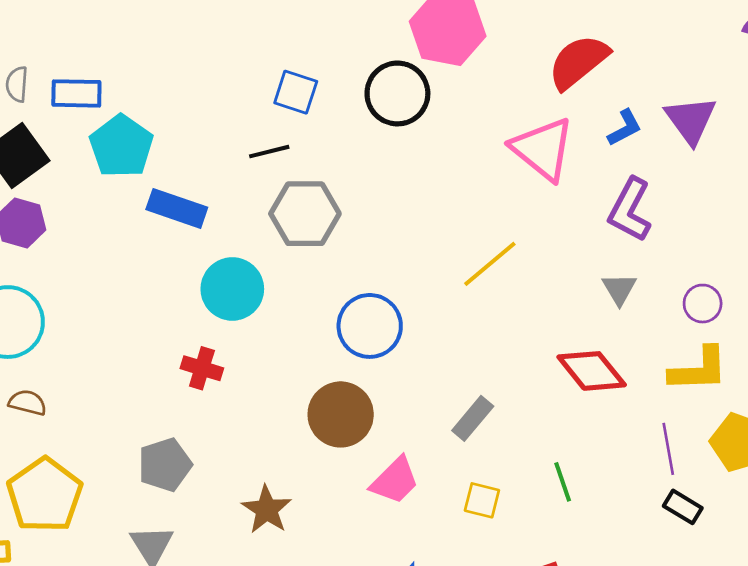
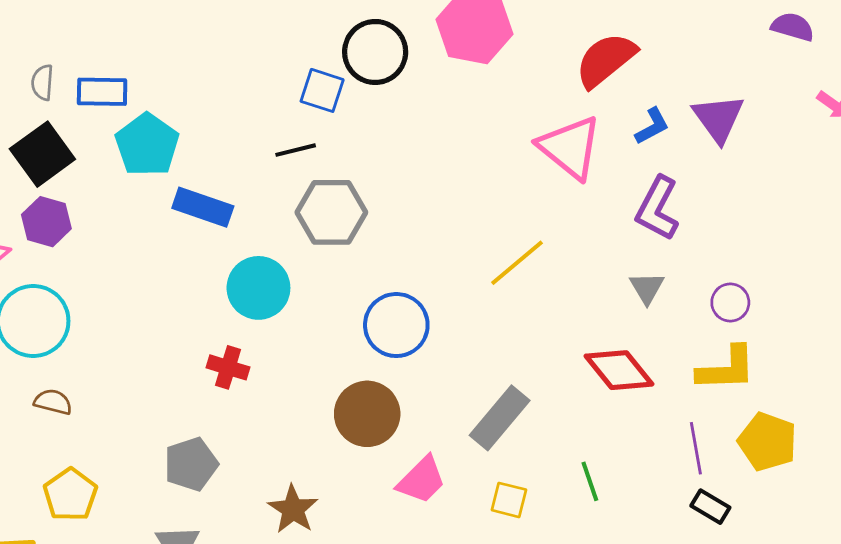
black circle: (397, 93) -> (375, 52), moved
gray rectangle: (473, 418) -> (500, 418), size x1.4
yellow pentagon: (45, 495) -> (70, 495), size x0.7

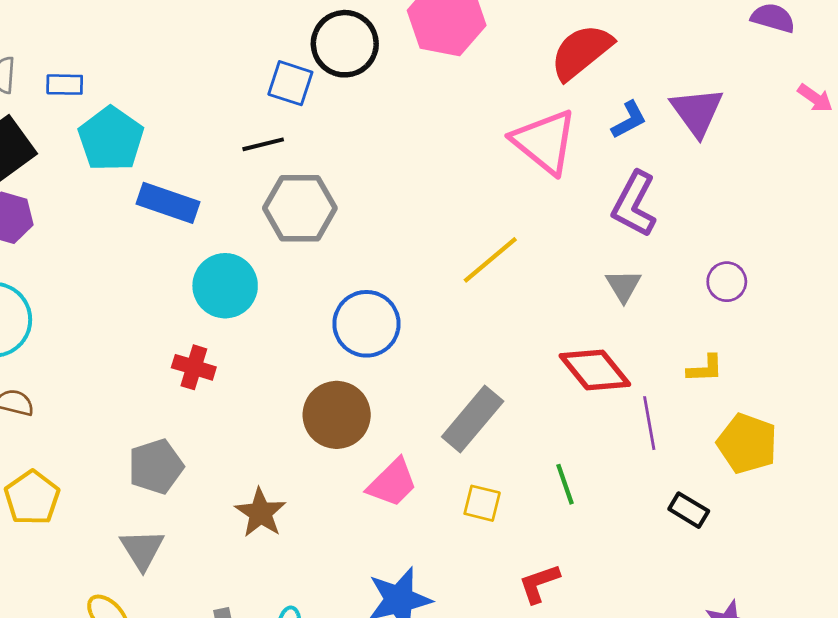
blue rectangle: (102, 92) -> (65, 85), size x0.7
purple circle: (730, 302) -> (727, 282), moved
yellow L-shape: (726, 369) -> (705, 369), size x0.6
purple line: (696, 448) -> (649, 423), moved

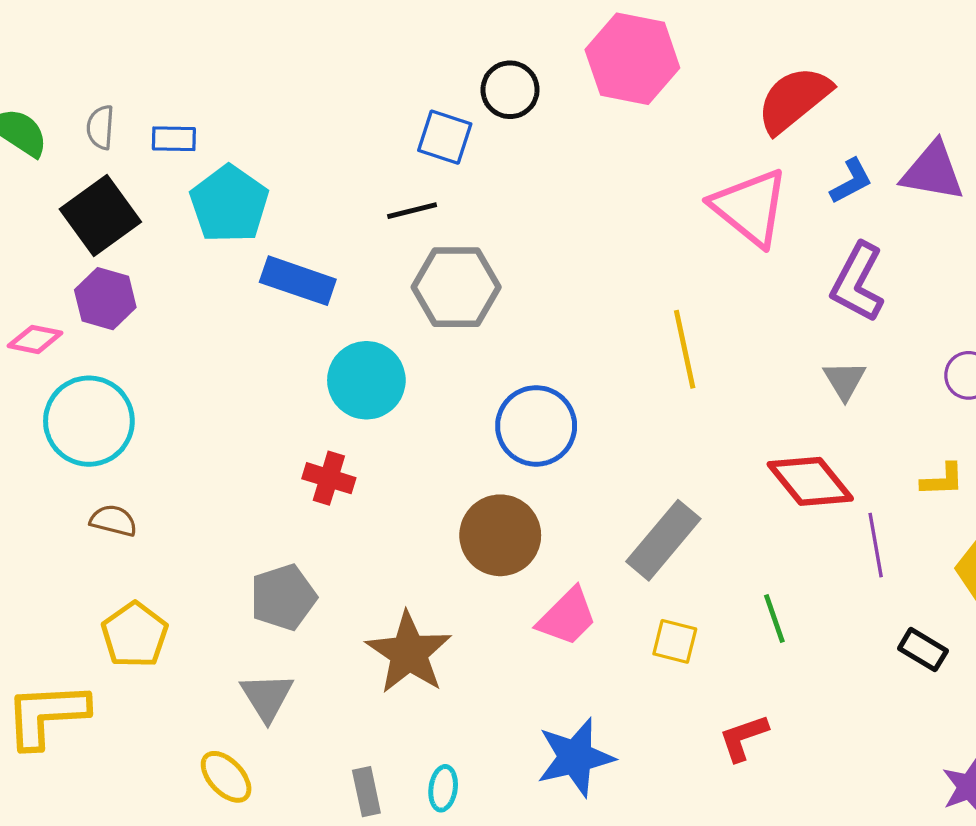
black circle: (345, 44) -> (510, 90), size x0.7
purple triangle: (697, 112) -> (933, 171), turned -44
yellow line: (490, 260) -> (685, 349), turned -62
brown star: (260, 513) -> (409, 653), size x1.4

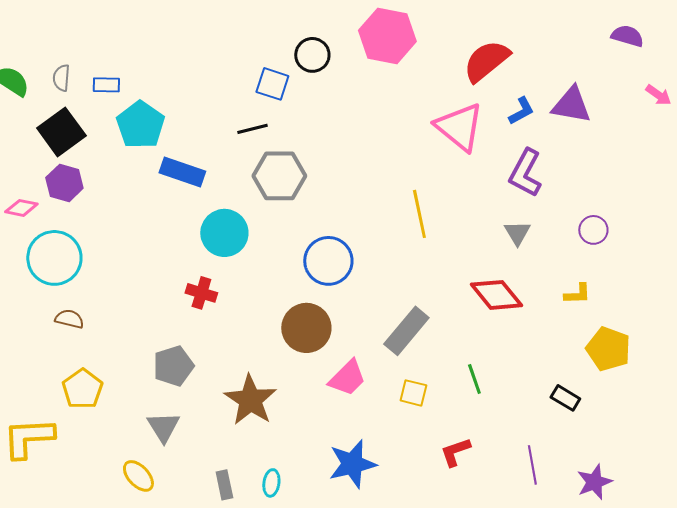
purple line: (876, 545) -> (532, 465), moved

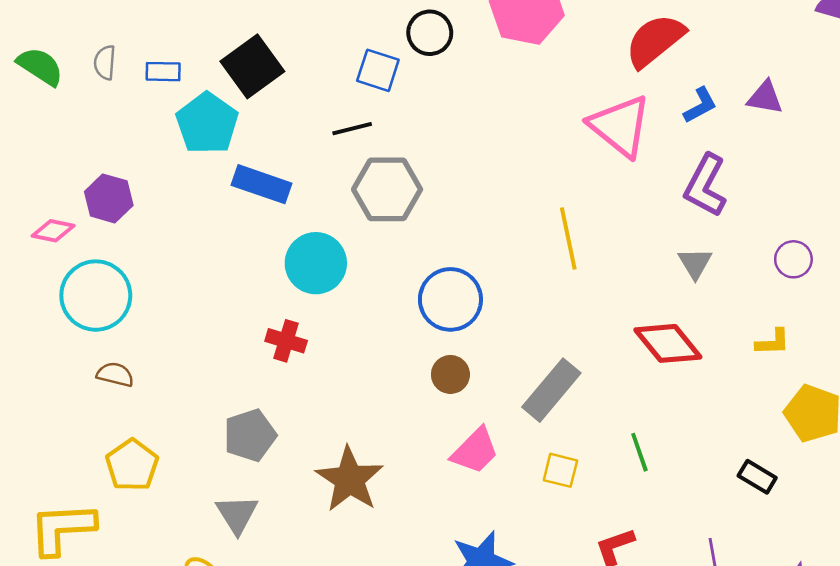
purple triangle: (571, 105) -> (765, 97), size x0.7
black square: (61, 132) -> (252, 66), moved
brown circle: (306, 328) -> (450, 374), moved, size x0.6

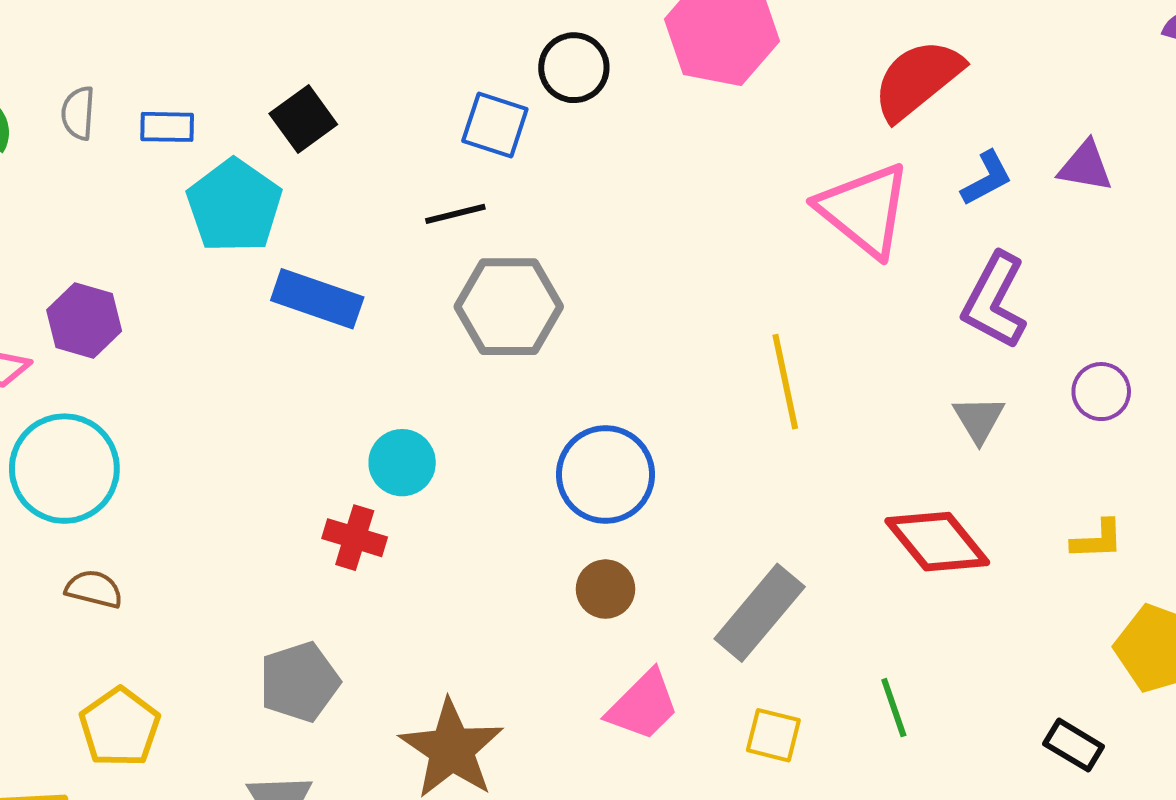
black square: (252, 66) -> (303, 119), size x0.7
purple circle: (793, 259) -> (1101, 392), moved
cyan circle: (316, 263) -> (402, 463), moved, size x0.7

